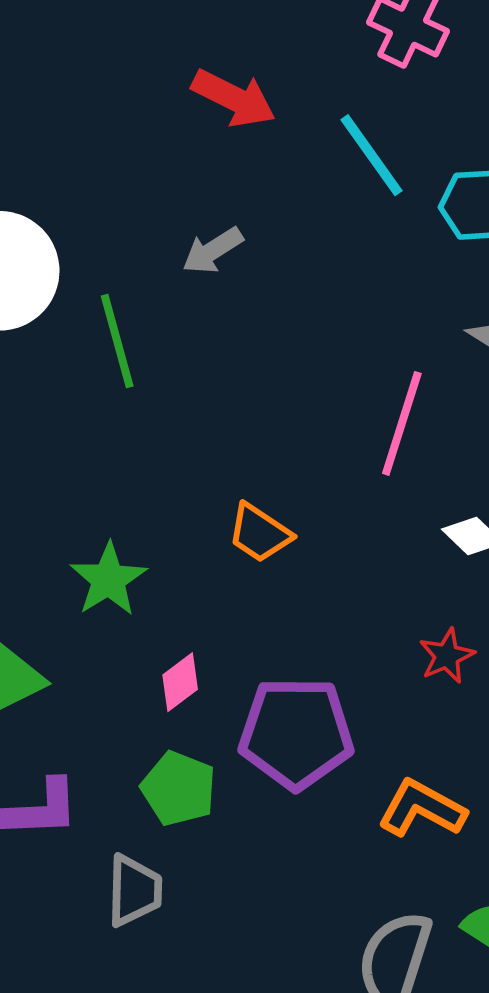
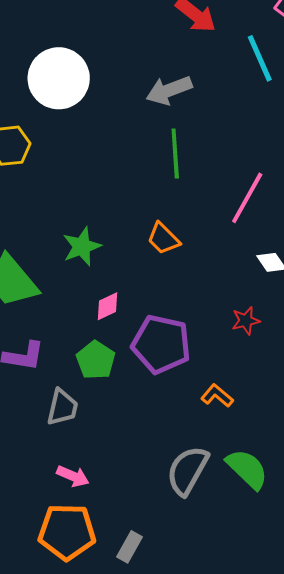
gray arrow: (213, 251) -> (169, 90), size x1.4
green line: (117, 341) -> (175, 153), moved
orange L-shape: (422, 809) -> (217, 396), size x0.7

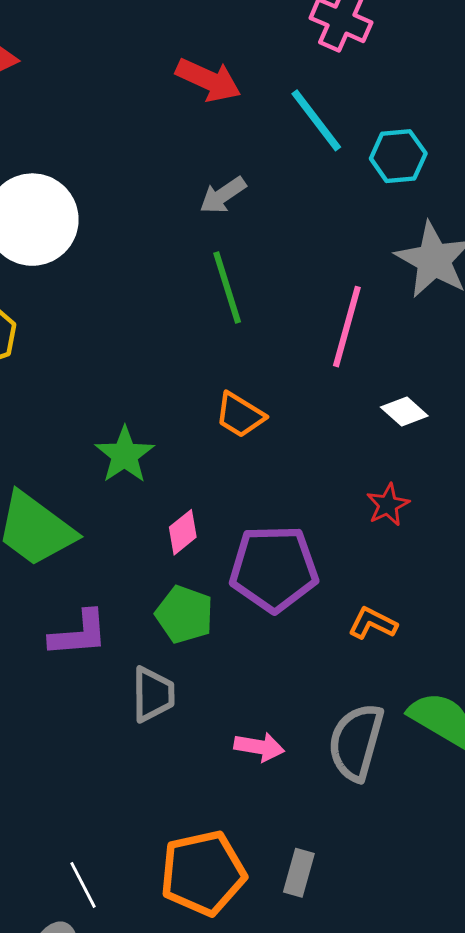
gray arrow: (169, 90) -> (223, 195), moved, size x0.7
pink arrow: (73, 476) -> (259, 747), moved

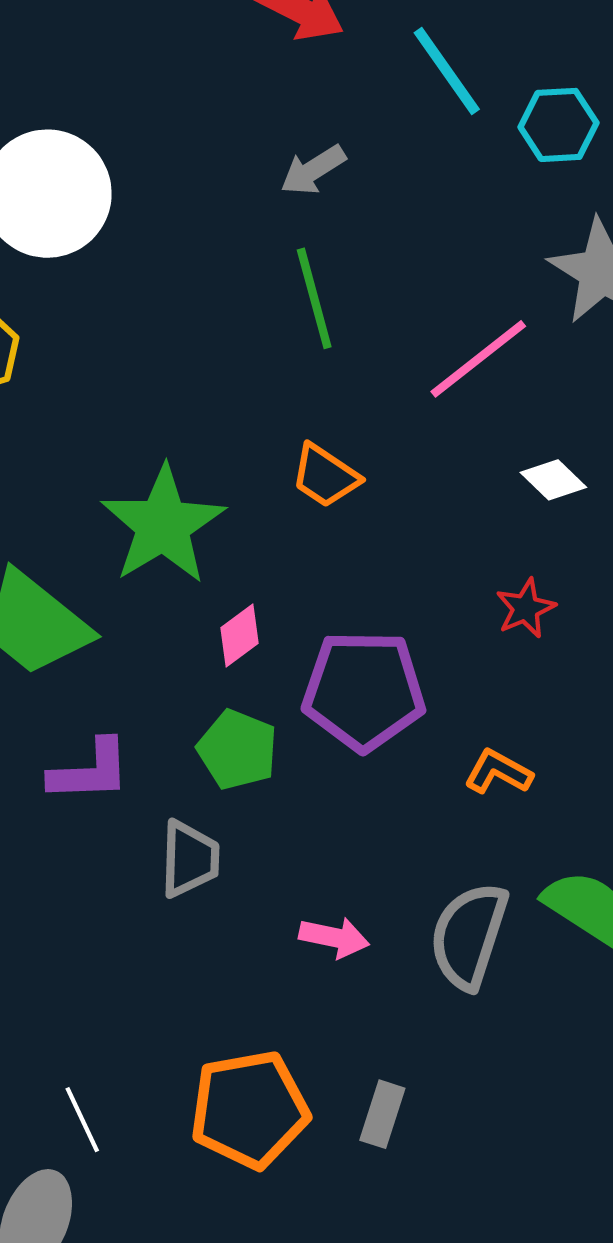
pink line: (347, 327) -> (478, 359), turned 34
green star: (125, 455) -> (163, 525), size x1.5

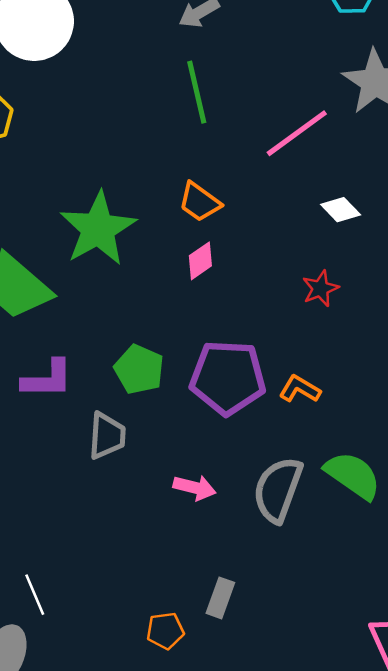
pink diamond: (239, 636) -> (200, 261), moved
purple pentagon: (364, 691) -> (228, 378), moved
orange pentagon: (249, 1109) -> (165, 631), moved, size x0.5

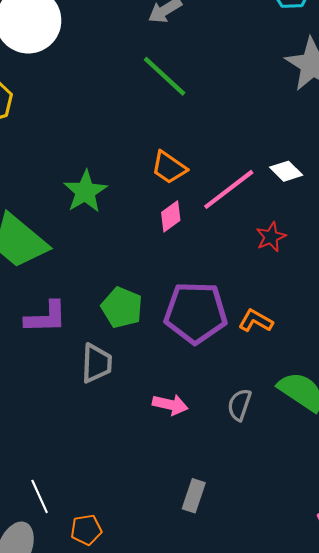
green line: (197, 92) -> (165, 76), turned -33
pink line: (297, 133) -> (229, 189), moved
green star: (98, 229) -> (85, 192), size x0.7
gray semicircle: (278, 490) -> (239, 405), size x0.6
orange pentagon: (165, 631) -> (86, 530), moved

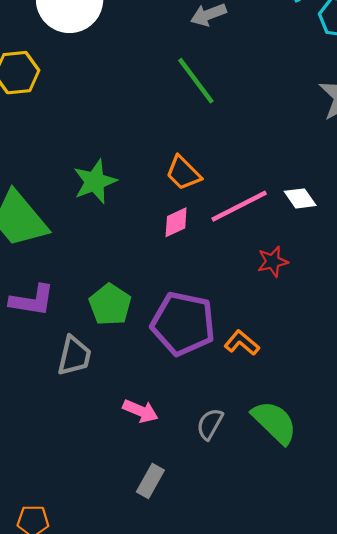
gray rectangle: (194, 496) -> (150, 481), moved

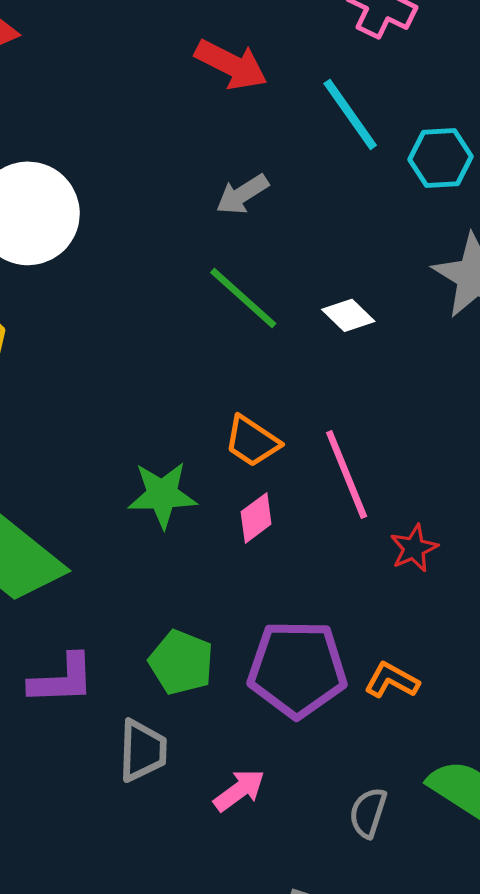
green star: (95, 182) -> (162, 495), moved, turned 30
white diamond: (300, 198) -> (348, 315), moved
pink line: (239, 206) -> (347, 475), turned -74
pink arrow: (141, 411) -> (239, 790), moved, turned -48

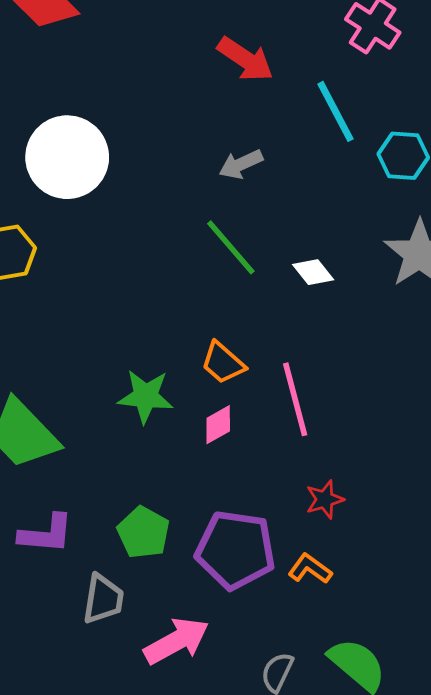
red star: (414, 548) -> (325, 499), moved
pink arrow: (239, 790) -> (176, 641), size x1.5

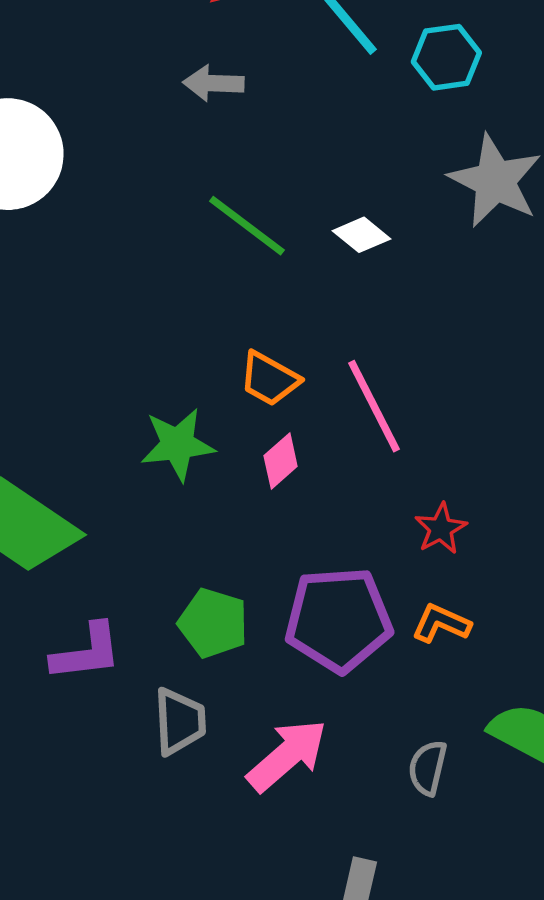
gray arrow: (241, 164) -> (213, 83), moved, turned 39

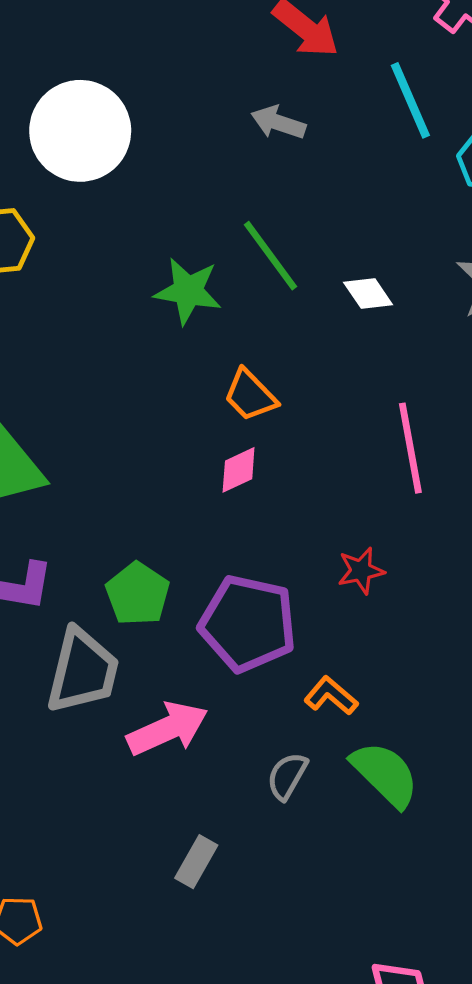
pink line: (374, 406) -> (410, 448), moved
green star: (178, 444) -> (188, 291), moved
orange L-shape: (441, 623) -> (331, 696), moved
gray trapezoid: (180, 721) -> (83, 671), size x1.4

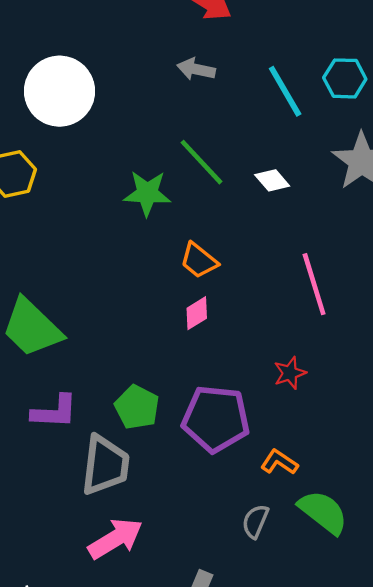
cyan line: (410, 100) -> (285, 91), moved
pink arrow: (168, 729) -> (115, 539), moved

